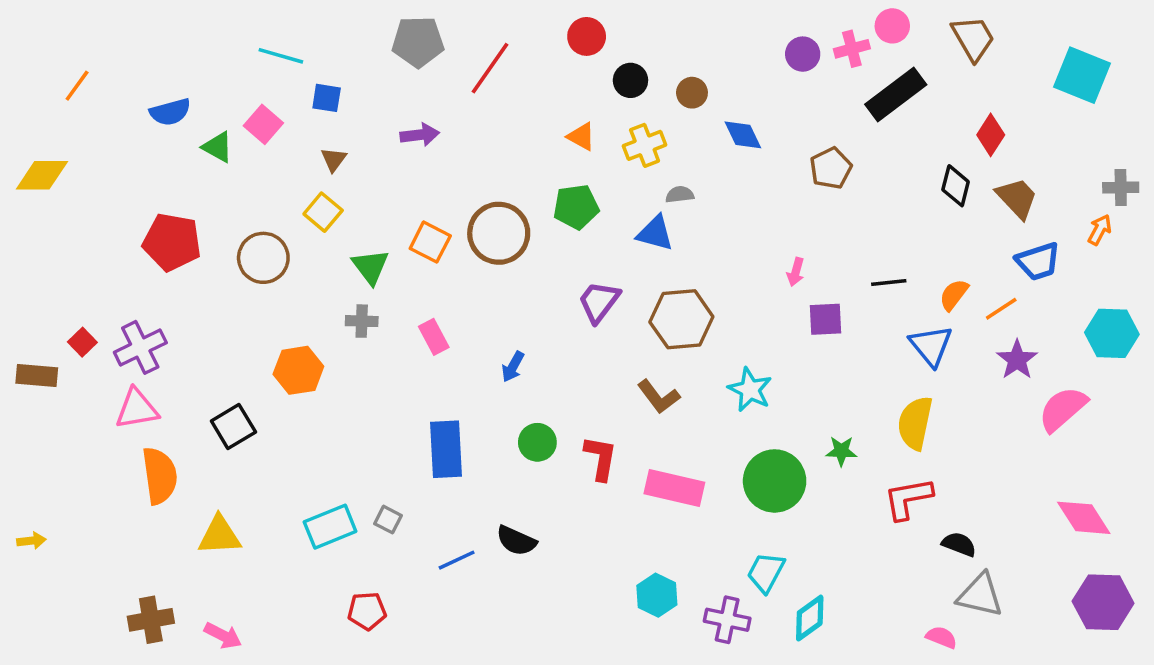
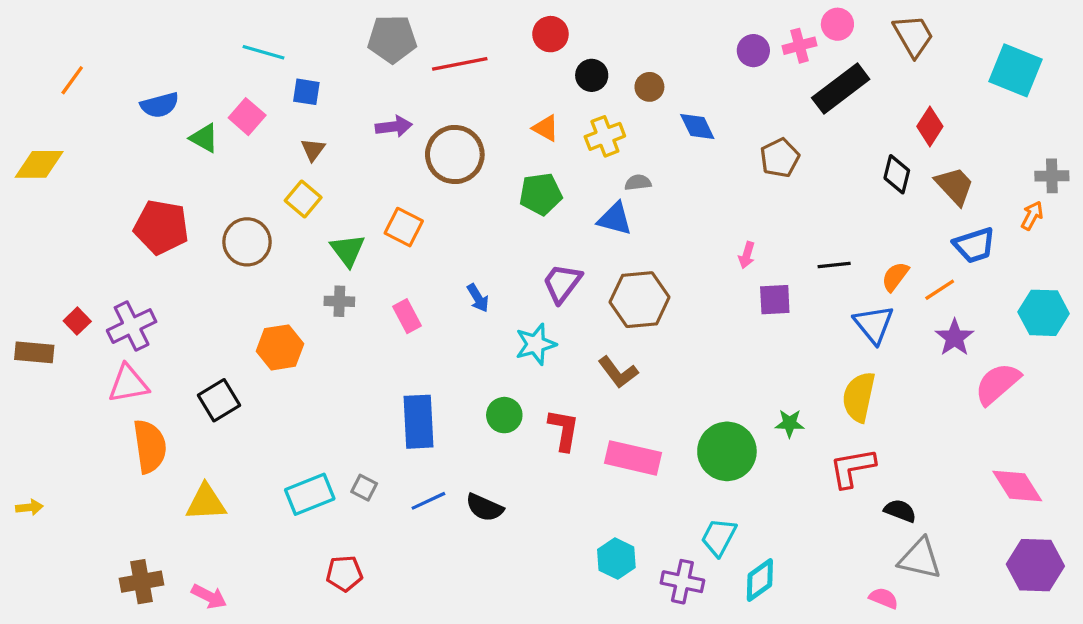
red line: (490, 68) -> (460, 64), turned 44
brown circle: (499, 233) -> (455, 155), moved
blue arrow: (513, 367) -> (478, 298), moved, turned -60
cyan star: (750, 390) -> (536, 344), moved, turned 30
blue line: (457, 560) -> (428, 501), moved

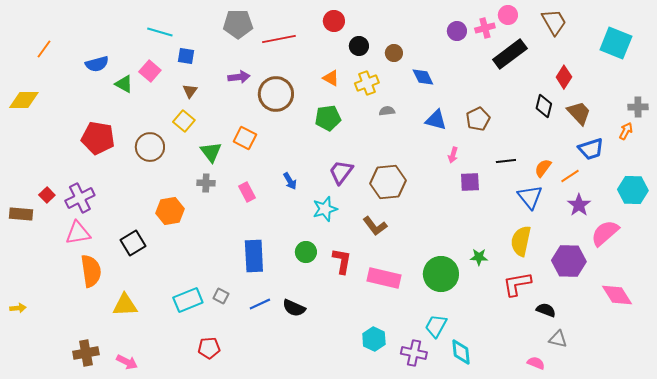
brown pentagon: (780, 158) -> (478, 119), moved
blue triangle: (615, 219) -> (436, 120), moved
gray triangle: (920, 559) -> (558, 339), size x0.7
purple hexagon: (1035, 565) -> (569, 261), moved
cyan diamond: (760, 580) -> (461, 352), turned -60

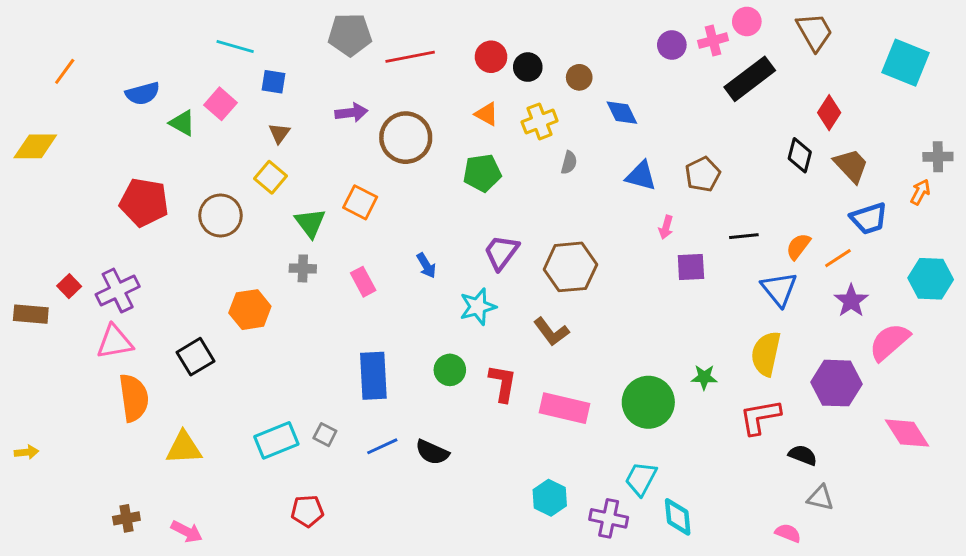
red circle: (334, 21) -> (491, 57), moved
gray semicircle: (387, 111) -> (569, 163), turned 112
brown cross: (86, 353) -> (126, 518), size x0.7

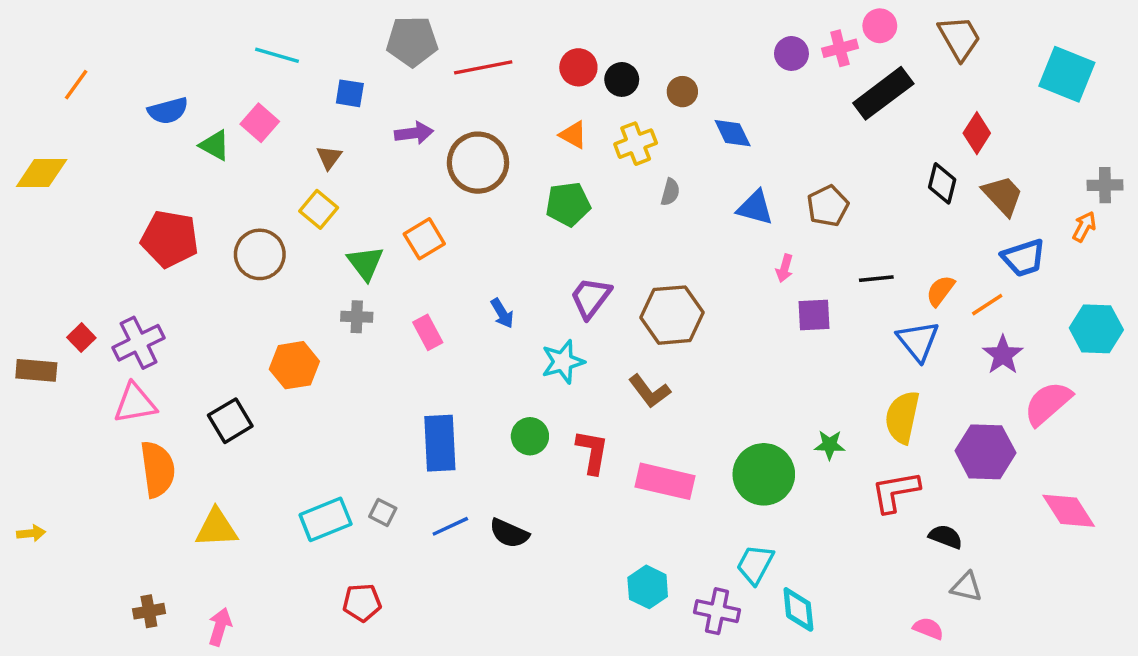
blue square: (273, 82) -> (350, 93), moved
orange square: (360, 202) -> (424, 239), turned 32
pink arrow: (187, 532) -> (220, 627), turned -100

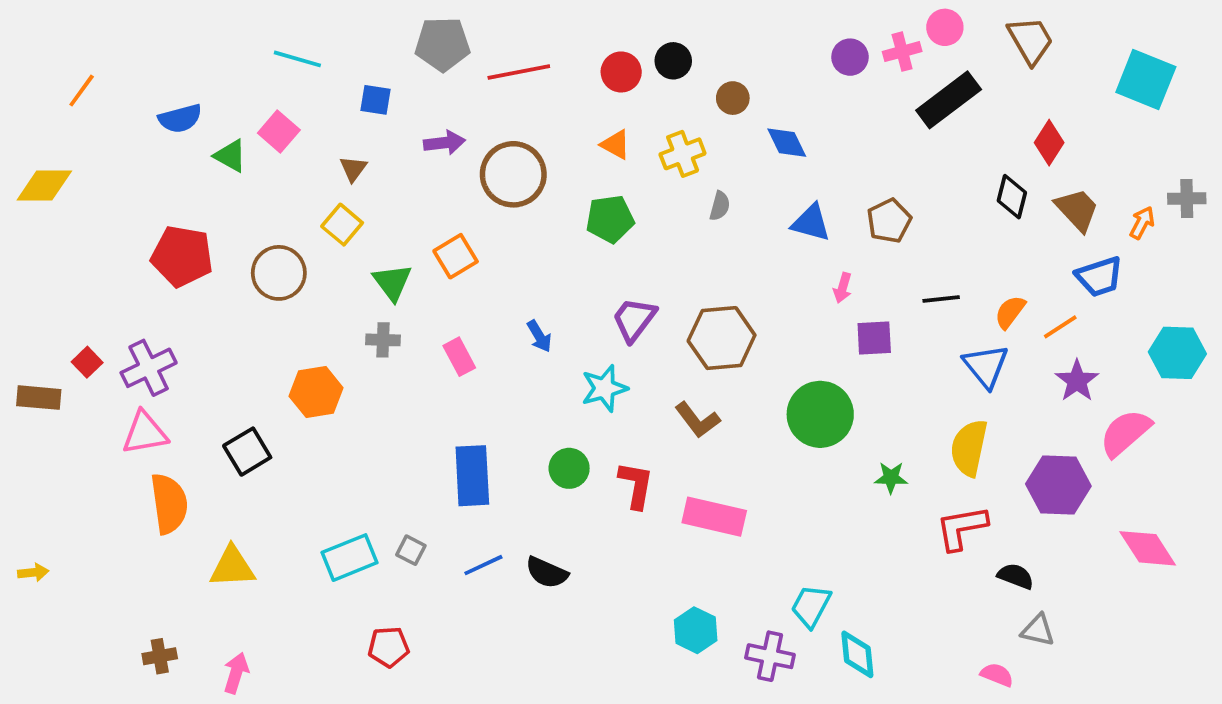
black circle: (622, 79) -> (673, 61), moved
orange arrow: (1084, 227) -> (1142, 223), moved
green circle: (764, 474) -> (820, 414), moved

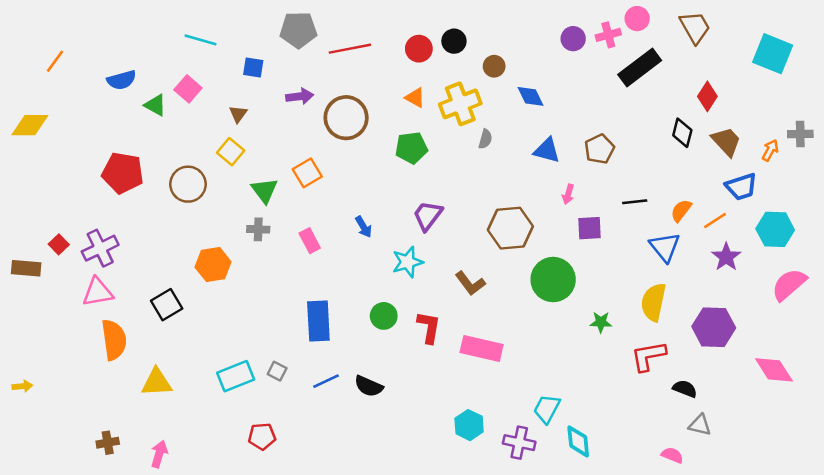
yellow cross: (683, 154) -> (460, 104), size x1.4
brown hexagon: (722, 338) -> (510, 228), moved
cyan hexagon: (1177, 353) -> (775, 229), moved
pink semicircle: (1125, 433) -> (789, 285), moved

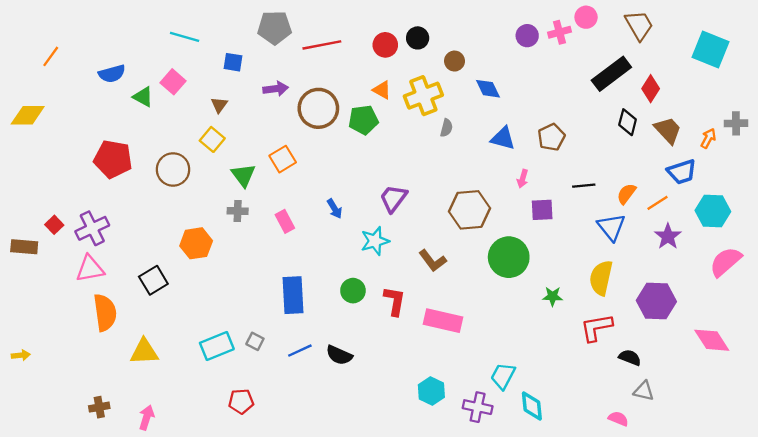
black rectangle: (640, 67) -> (611, 74), moved
green pentagon: (411, 148) -> (363, 120), moved

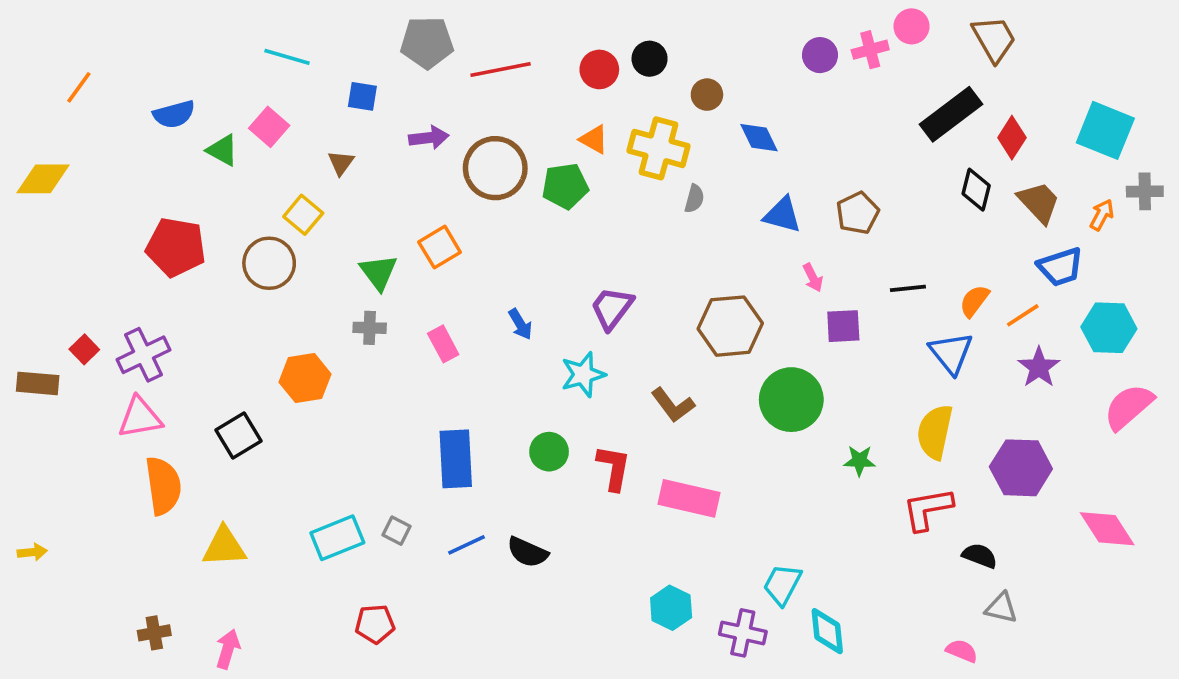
cyan square: (711, 49) -> (1105, 130), moved
yellow cross: (423, 96) -> (658, 148), turned 36
yellow square: (212, 139) -> (303, 215), moved
pink arrow: (523, 179) -> (813, 278), turned -42

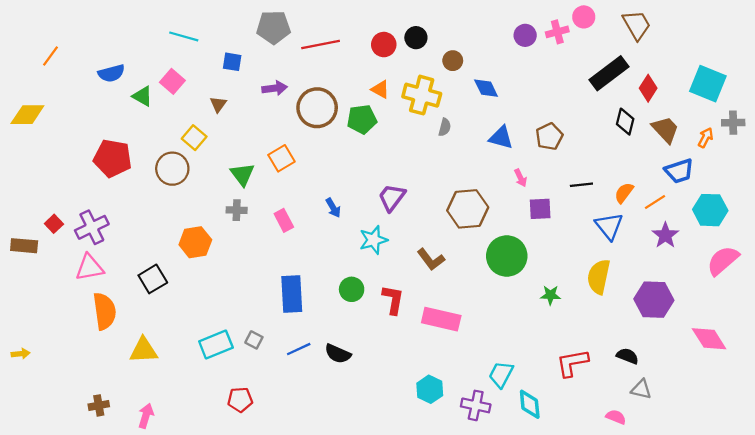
red L-shape: (928, 509) -> (572, 363), moved

